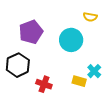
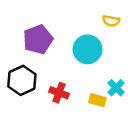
red cross: (44, 84) -> (59, 93), moved

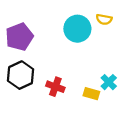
purple pentagon: (38, 39) -> (19, 37), moved
cyan circle: (88, 49) -> (77, 29), moved

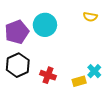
cyan circle: (77, 29) -> (45, 25), moved
yellow rectangle: (91, 94) -> (79, 81), turned -32

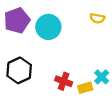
purple pentagon: (17, 32) -> (17, 20), moved
red cross: (48, 75) -> (64, 81), moved

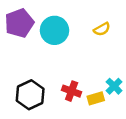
yellow semicircle: (97, 18) -> (102, 29), moved, turned -40
black hexagon: (19, 70) -> (30, 95), moved

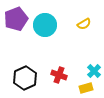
yellow rectangle: (96, 98) -> (86, 88), moved

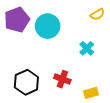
yellow semicircle: (84, 24) -> (97, 14), moved
cyan cross: (94, 71) -> (87, 48), moved

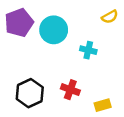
cyan cross: (87, 48) -> (88, 50), moved, turned -32

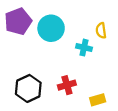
yellow semicircle: (110, 17) -> (101, 31), moved, turned 112
red cross: (70, 90) -> (67, 85), turned -36

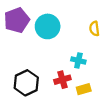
cyan cross: (84, 48) -> (78, 61), moved
yellow rectangle: (98, 100) -> (84, 89), moved

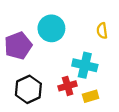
purple pentagon: (17, 20) -> (18, 46), moved
cyan cross: (78, 61) -> (85, 65), size x1.5

